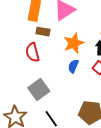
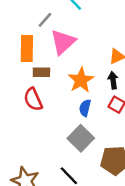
gray square: (39, 89) -> (81, 138), moved

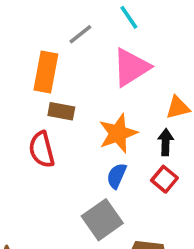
pink triangle: (63, 42) -> (131, 67), moved

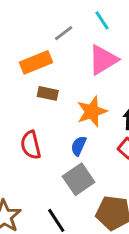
orange rectangle: (46, 72) -> (36, 62), turned 56
red semicircle: (42, 149) -> (31, 145), moved
blue semicircle: (117, 176) -> (79, 146), moved

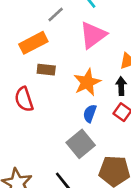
red semicircle: (31, 145) -> (24, 99), moved
blue semicircle: (79, 146) -> (90, 113), moved

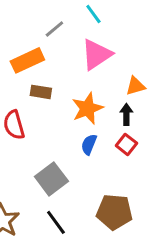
gray square: (81, 144) -> (51, 179), moved

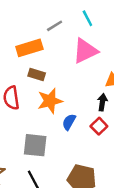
orange star: (87, 108) -> (50, 101), moved
gray square: (51, 179) -> (35, 145), turned 35

